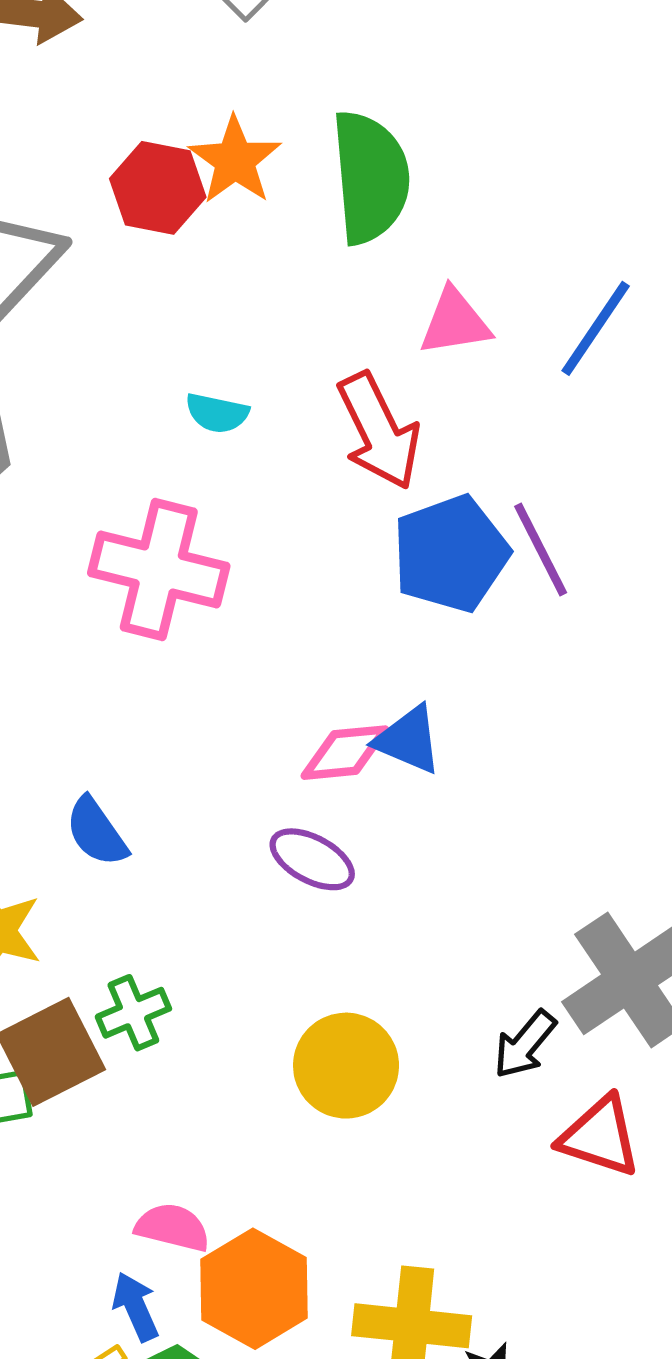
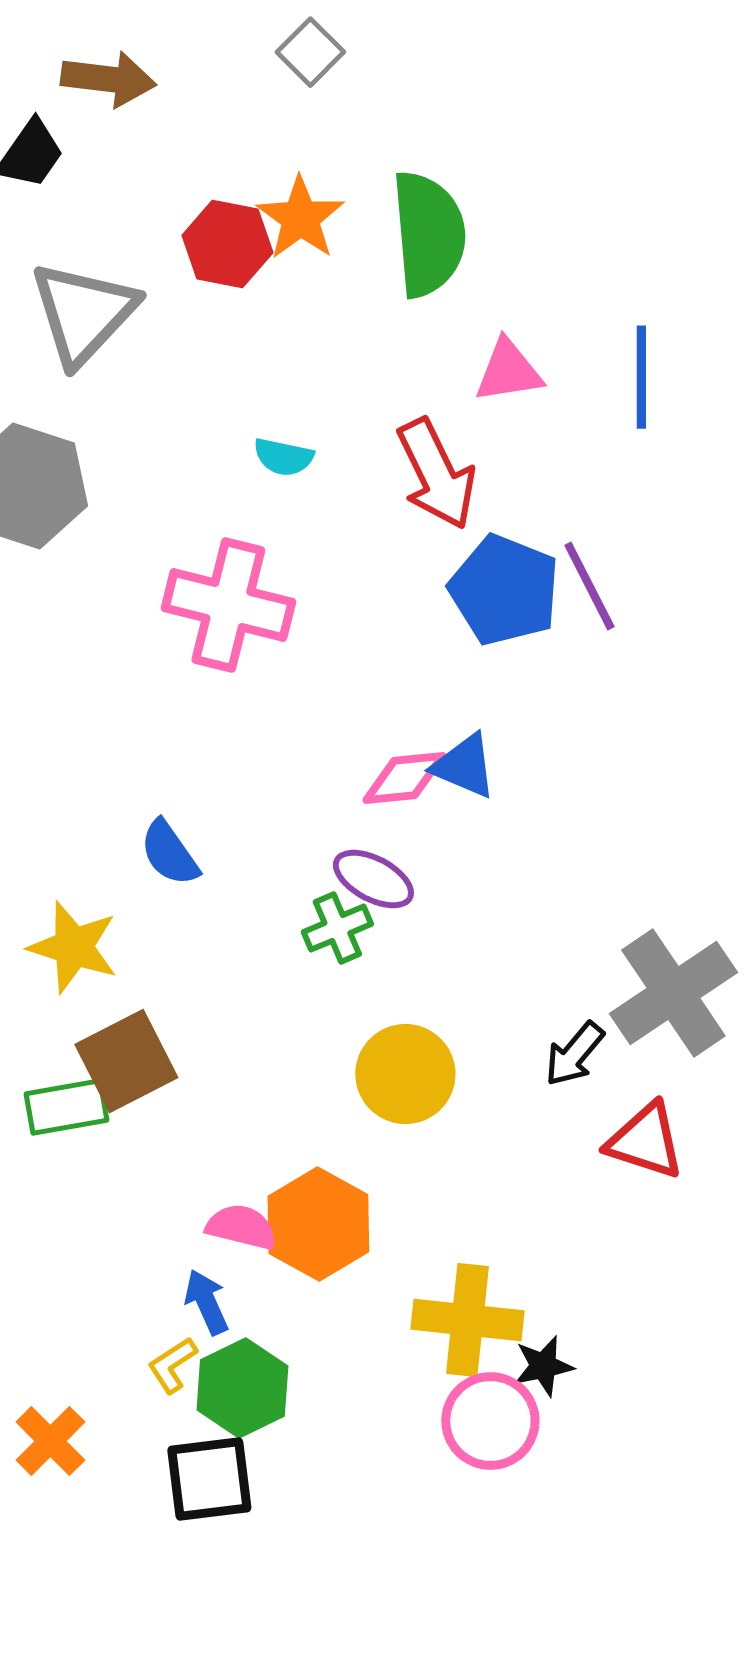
blue line: (596, 328) -> (641, 377), turned -34
blue pentagon: (451, 554) -> (504, 590), turned -30
green cross: (133, 1013) -> (337, 928), moved
orange hexagon: (254, 1289) -> (318, 1224), moved

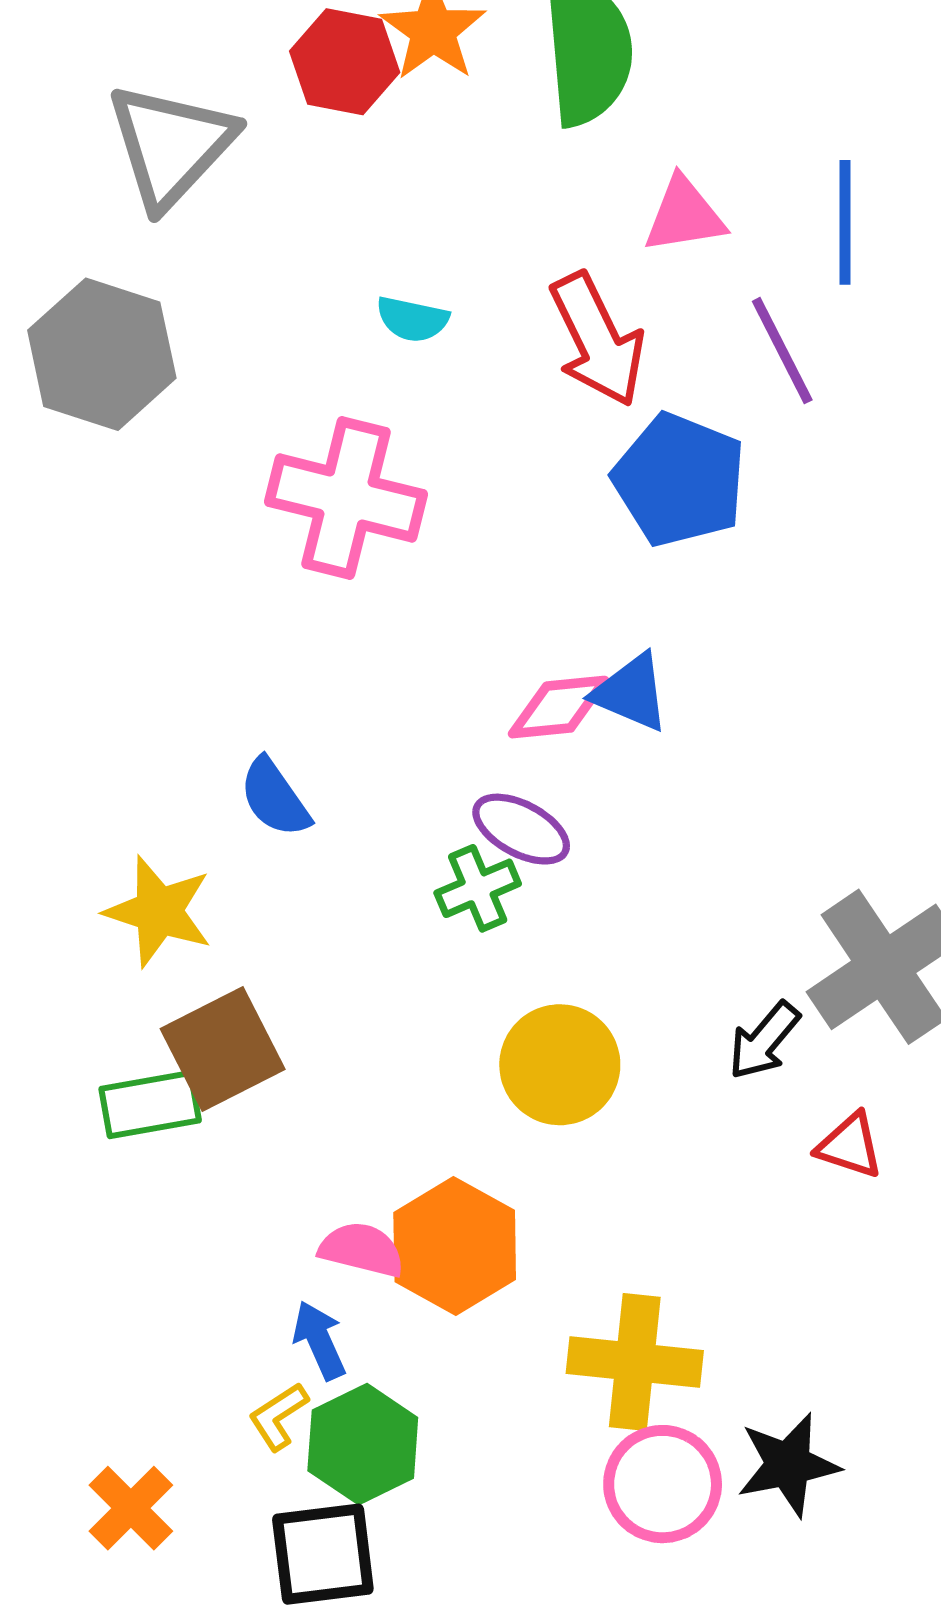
purple line: (589, 586) -> (782, 351), moved
red triangle: (645, 1141) -> (850, 1146), size x0.7
black star: (543, 1366) -> (788, 1465), moved, size x1.4

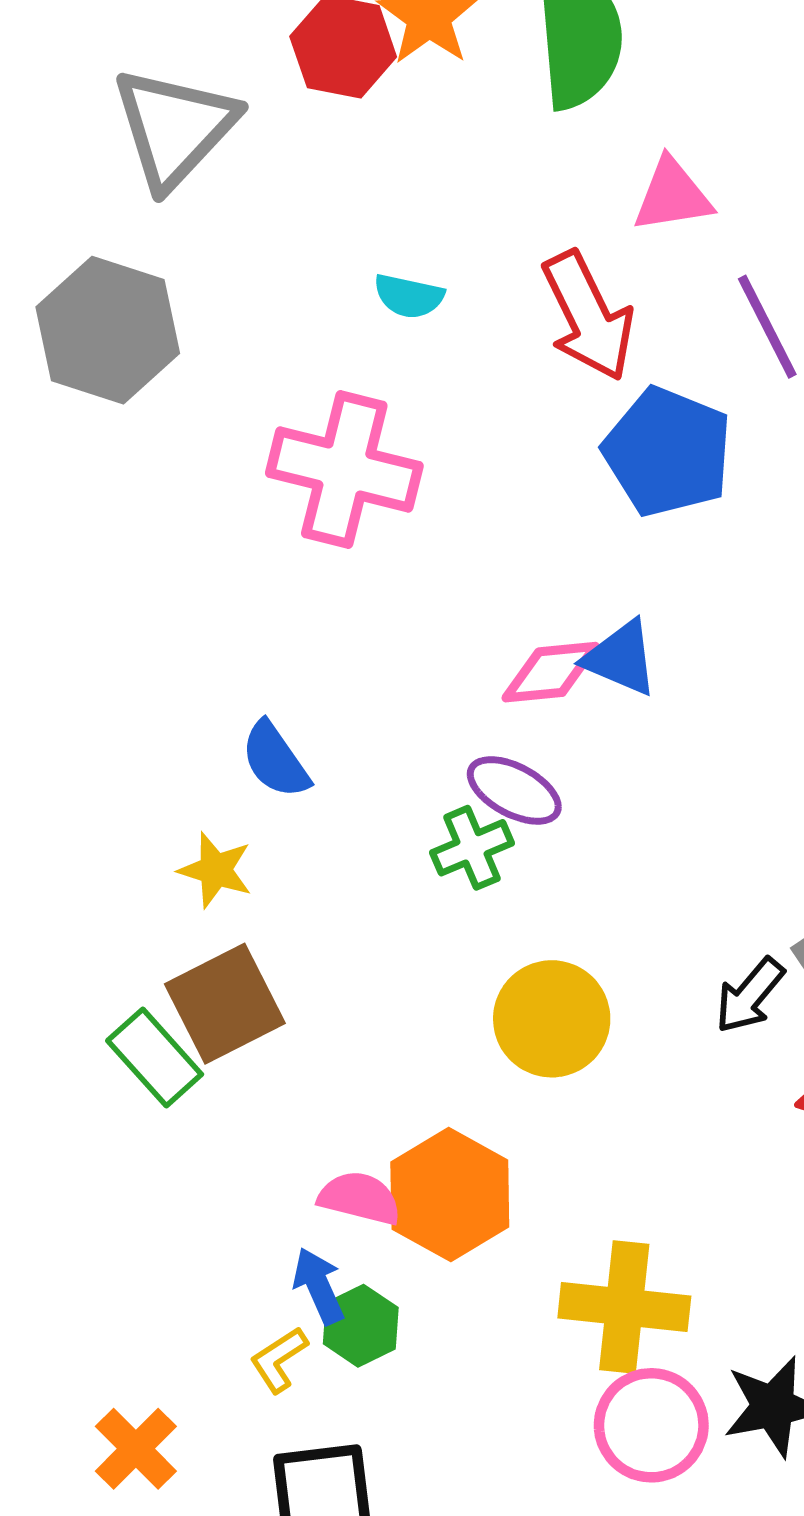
yellow star: (159, 911) -> (216, 870), moved, size x0.7
green rectangle: (150, 1105) -> (155, 1057), turned 58
green hexagon: (363, 1444) -> (361, 1326), moved, size x0.7

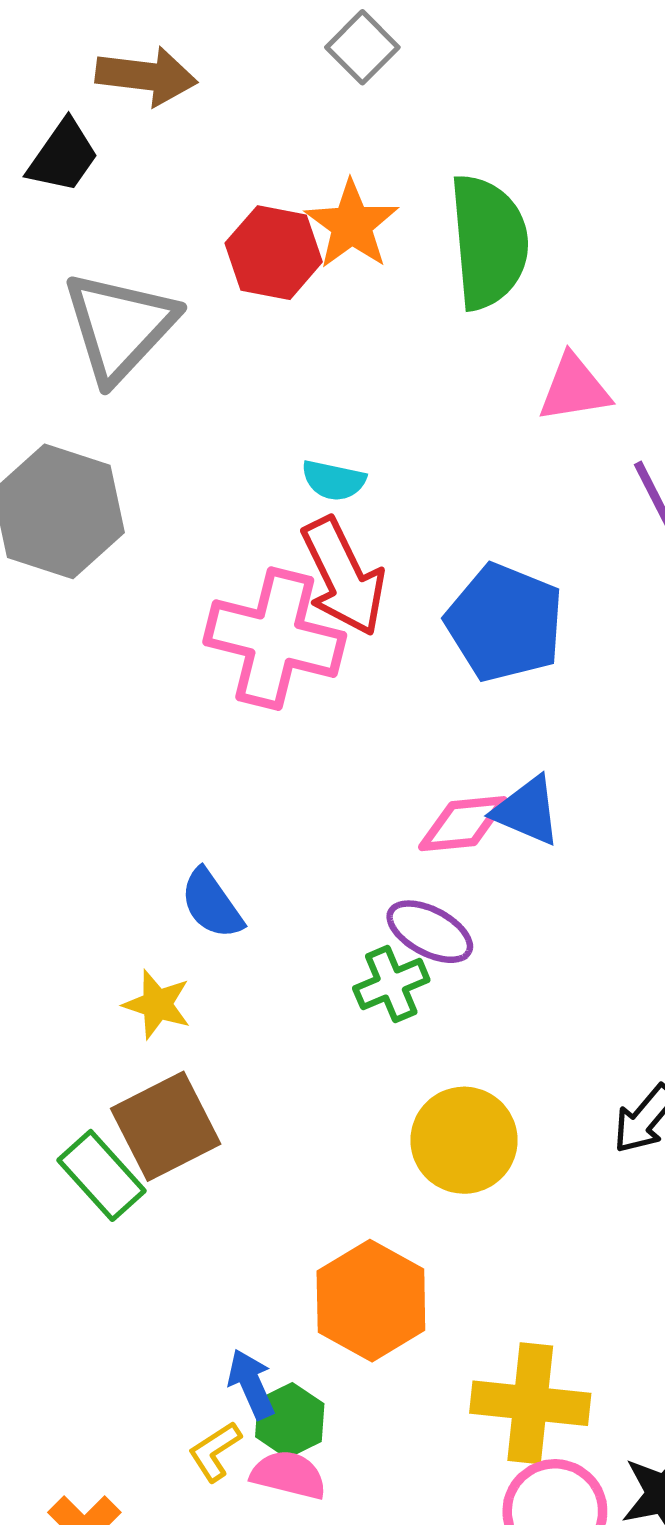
red arrow: (588, 316) -> (343, 577), moved
blue pentagon: (668, 452) -> (505, 623), moved
pink semicircle: (360, 1198) -> (289, 1475), moved

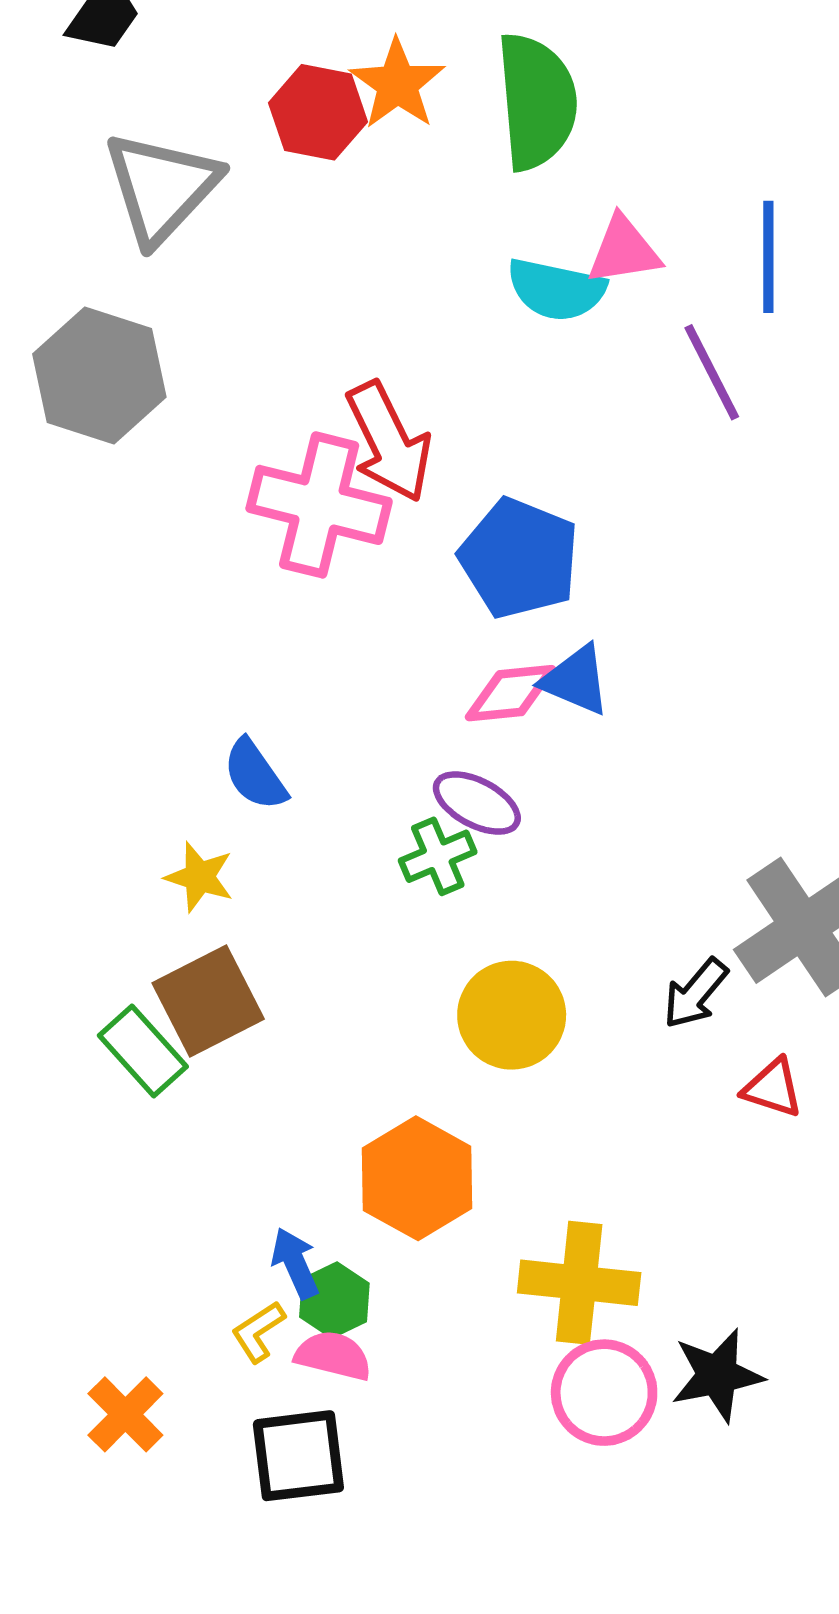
cyan semicircle: (334, 480) -> (556, 290), moved, size x1.5
blue pentagon: (505, 623) -> (519, 558), moved

